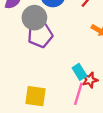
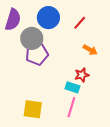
cyan rectangle: (79, 72) -> (72, 87), turned -40
red star: (90, 80) -> (82, 75), moved

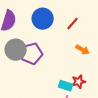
gray circle: (32, 38) -> (16, 50), moved
red star: (82, 75) -> (79, 82), moved

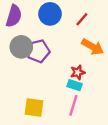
orange arrow: (83, 50) -> (93, 47), size x1.5
red star: (79, 82) -> (78, 72), moved

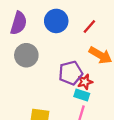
purple pentagon: (38, 51) -> (71, 73), moved

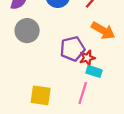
cyan rectangle: (82, 95) -> (94, 71), moved

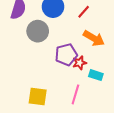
gray circle: (27, 31) -> (38, 31), moved
cyan rectangle: (94, 71) -> (96, 75), moved

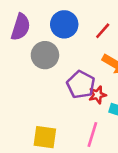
purple pentagon: (66, 55) -> (81, 85), turned -30

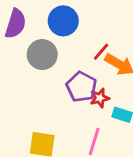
red line: (103, 31) -> (101, 52), moved

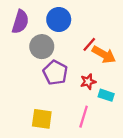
purple pentagon: (81, 87) -> (55, 73), moved

